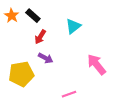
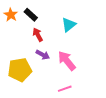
red arrow: (40, 37) -> (38, 35), turned 120
pink arrow: (97, 64) -> (67, 61), moved

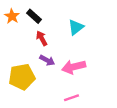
pink arrow: (67, 61) -> (74, 67), turned -65

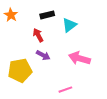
black rectangle: (34, 16) -> (47, 15), moved, turned -56
pink arrow: (74, 67) -> (79, 58), moved, turned 30

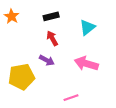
cyan triangle: (69, 25) -> (87, 27), moved
red arrow: (38, 35) -> (52, 38), moved

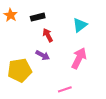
black rectangle: (51, 16) -> (38, 17), moved
pink arrow: (86, 64) -> (79, 58), turned 100

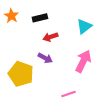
red arrow: (48, 35) -> (50, 37), turned -80
yellow pentagon: (20, 70) -> (21, 74), turned 30

